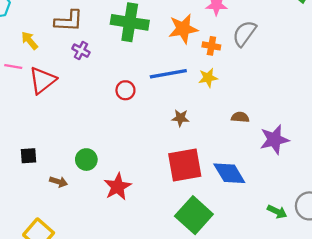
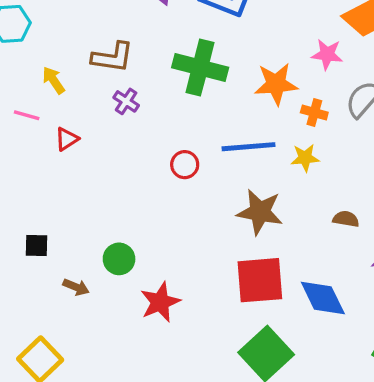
red triangle: (42, 80) -> (67, 139), size x0.6
brown star: (180, 118) -> (260, 212), size x1.8

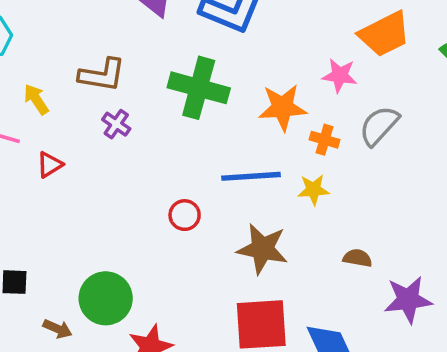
red circle: (185, 165) -> (185, 215), moved
green circle: (119, 259) -> (106, 298), size x1.5

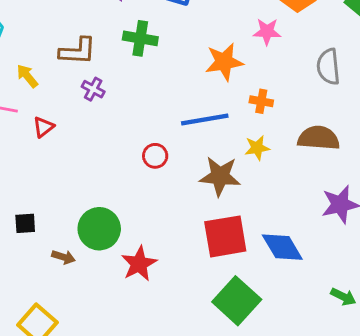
green cross: (199, 88) -> (140, 38), moved, size x0.7
gray semicircle: (379, 126) -> (328, 67), moved, turned -42
orange cross: (324, 140) -> (261, 101), moved
yellow star: (313, 190) -> (257, 148), moved
brown semicircle: (358, 258) -> (319, 138), moved, size x1.8

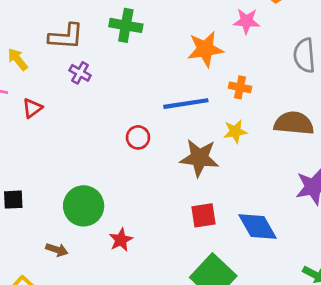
red square: (225, 236) -> (203, 215), size x0.6
brown arrow: (63, 257) -> (57, 250), moved
red star: (139, 264) -> (121, 240), size x0.7

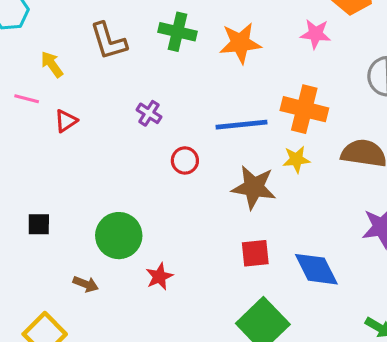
brown L-shape: (66, 36) -> (108, 41), turned 66
orange star: (205, 49) -> (240, 43), moved
purple cross: (80, 73) -> (149, 113), moved
orange cross: (240, 87) -> (304, 109), size x1.8

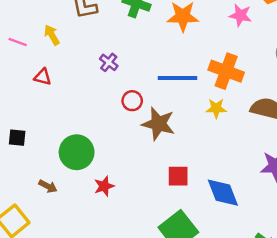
yellow arrow: (52, 64) -> (52, 35), moved
red triangle: (66, 121) -> (43, 77), moved, turned 42
brown star: (254, 187) -> (158, 124), moved

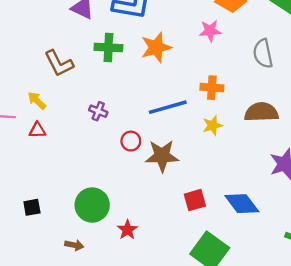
orange cross: (226, 71) -> (212, 88), size x0.7
red triangle: (43, 77) -> (37, 130), moved

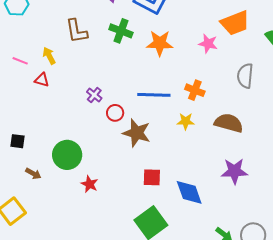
purple cross: (98, 111) -> (94, 95), moved
red star: (127, 230) -> (89, 184), turned -30
brown arrow: (74, 245) -> (33, 174), moved

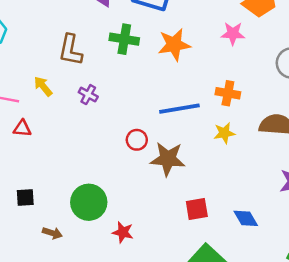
brown L-shape: (77, 31) -> (71, 50), turned 32
red triangle: (42, 80) -> (22, 128), moved
purple cross: (94, 95) -> (88, 95), moved
blue diamond: (189, 192) -> (246, 218), size x0.7

